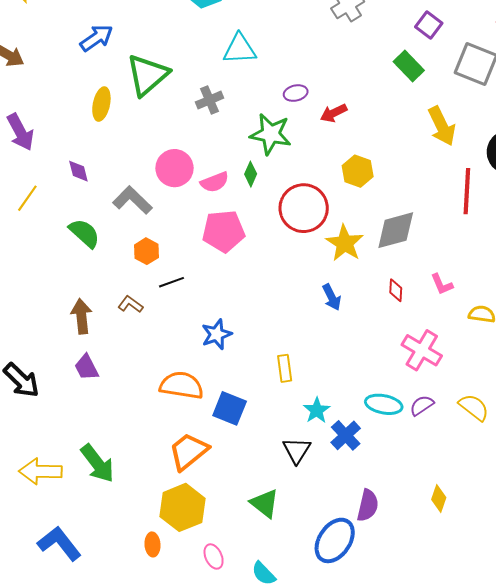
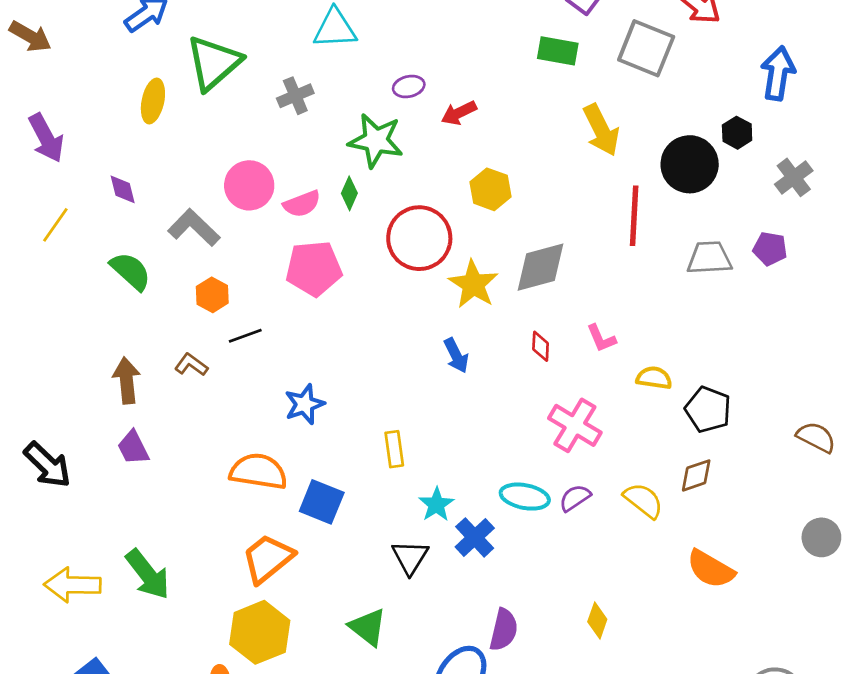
green rectangle: (409, 66) -> (558, 51), turned -36

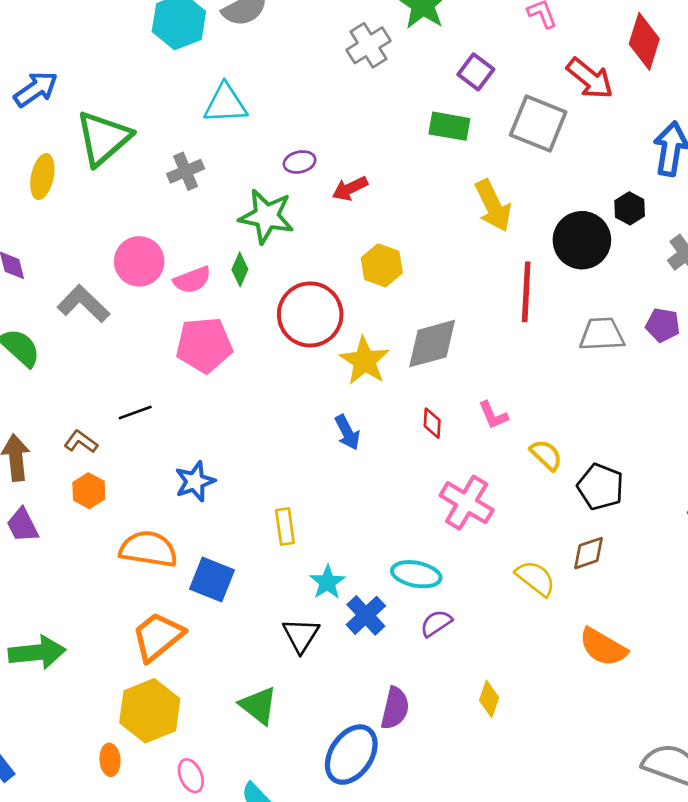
orange hexagon: (212, 295) -> (89, 491), moved
yellow semicircle: (654, 378) -> (546, 455), turned 36
purple semicircle: (575, 498) -> (436, 623), moved
green arrow: (148, 574) -> (37, 652), turned -58

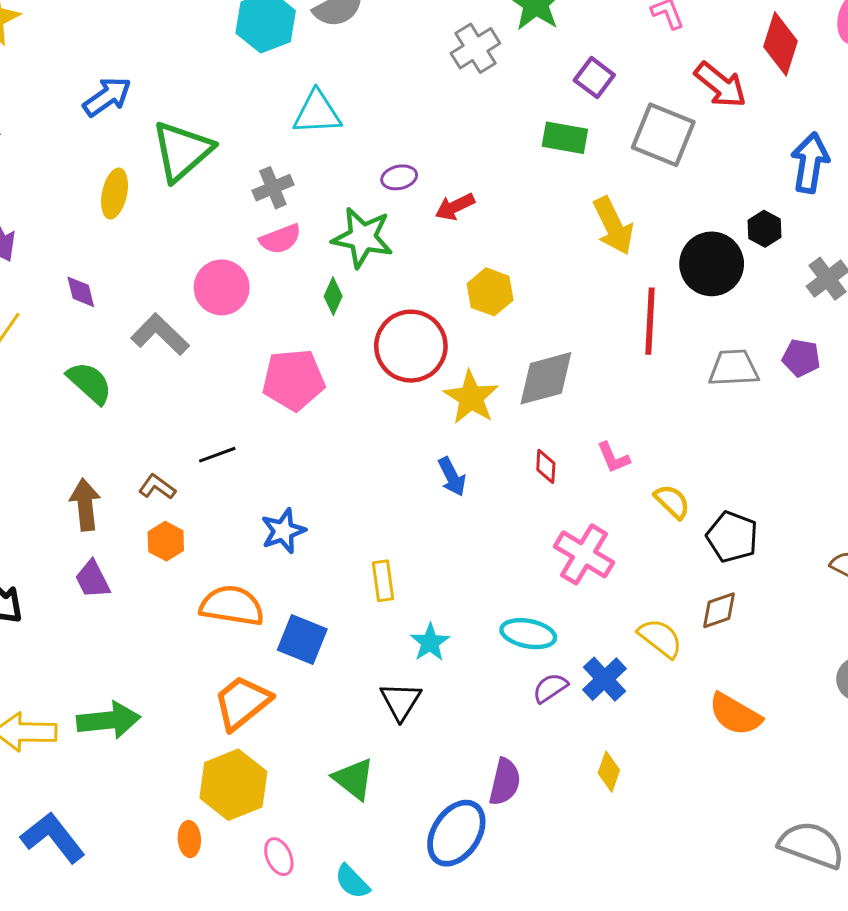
pink semicircle: (192, 280) -> (280, 239), moved
blue cross: (366, 615) -> (605, 679), moved

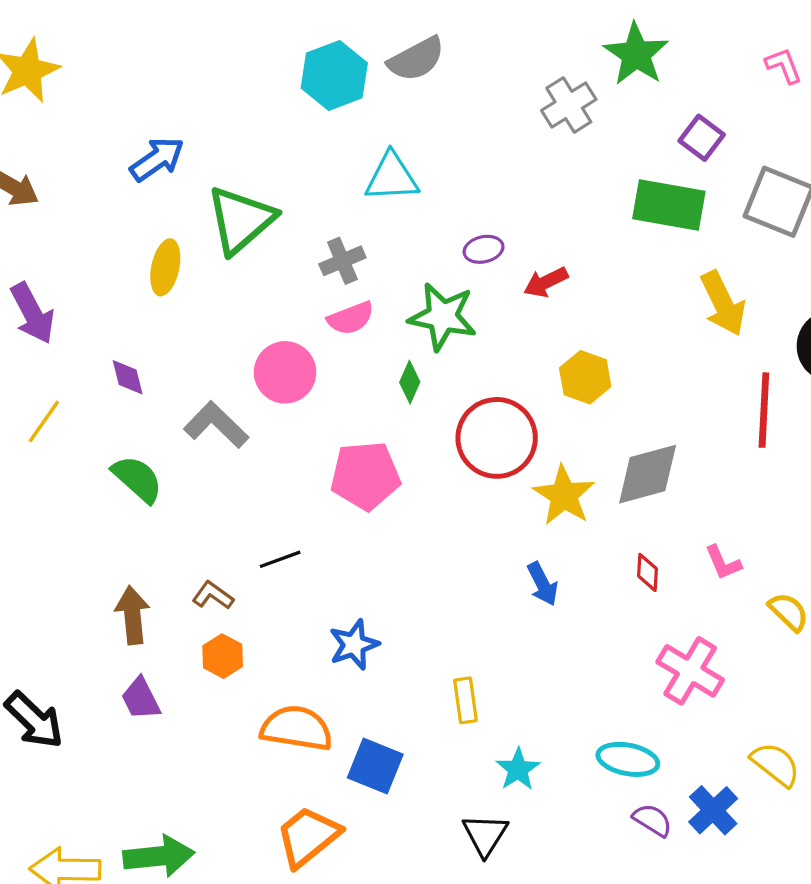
green rectangle: (565, 138) -> (669, 205), size x1.4
purple semicircle: (550, 688) -> (652, 820), turned 66

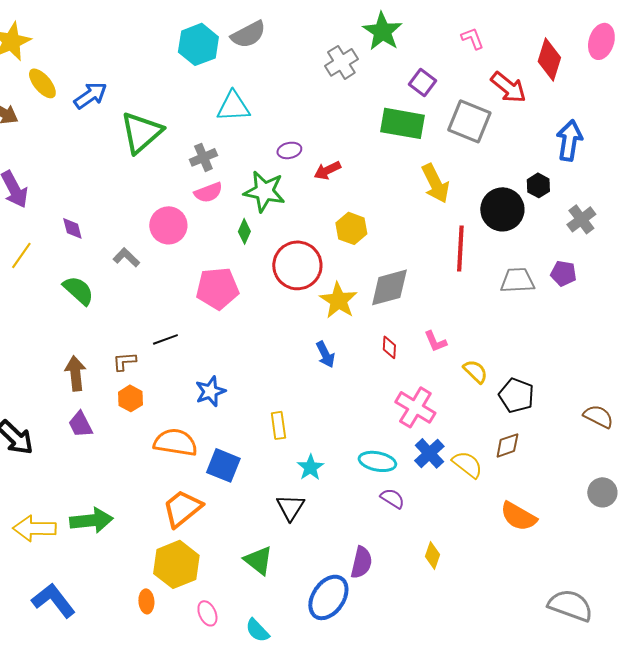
yellow ellipse: (165, 267) -> (42, 83), moved, turned -52
gray L-shape: (216, 425) -> (126, 257), size x0.7
brown L-shape: (213, 595) -> (124, 361), turned -40
blue cross: (713, 810) -> (429, 453), moved

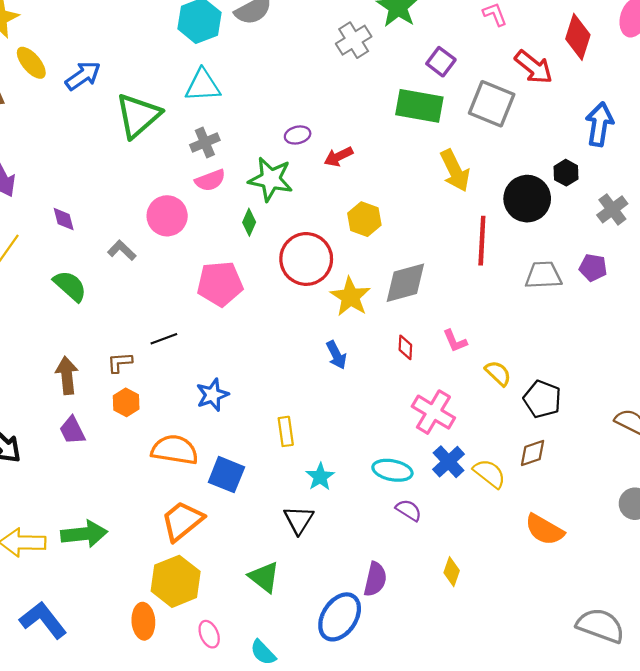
cyan triangle: (233, 106) -> (203, 85), moved
orange ellipse: (146, 601) -> (143, 621), size x1.4

